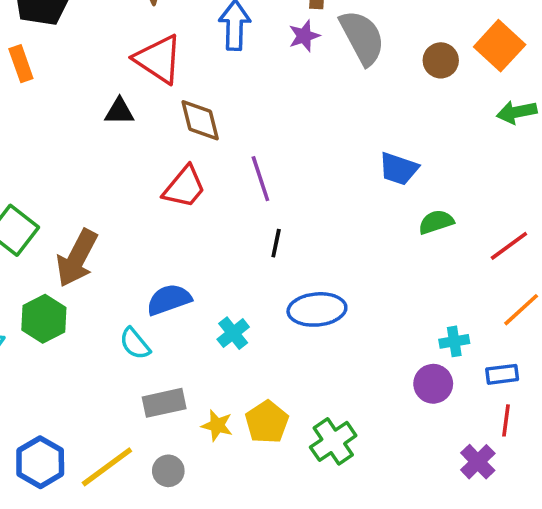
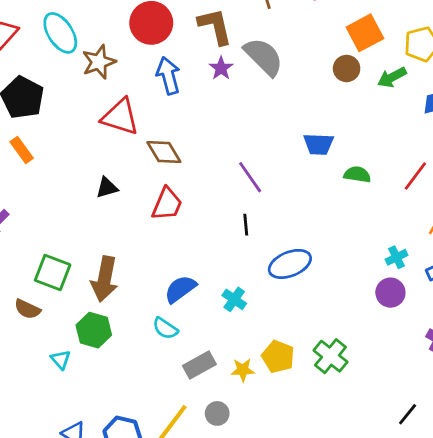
orange square: (500, 46) -> (365, 33), turned 36
brown circle: (441, 60) -> (347, 68), moved
black triangle: (119, 112) -> (107, 188), moved
purple line: (260, 179) -> (250, 177), moved
green semicircle: (436, 222) -> (357, 175), turned 44

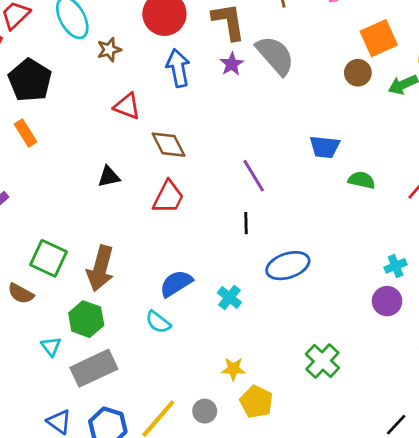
brown star: (99, 62) -> (109, 50), size x0.7
red triangle: (120, 117) -> (127, 106), size x0.7
yellow pentagon: (278, 357) -> (256, 402), moved
gray rectangle: (199, 365) -> (94, 368), moved, size x1.4

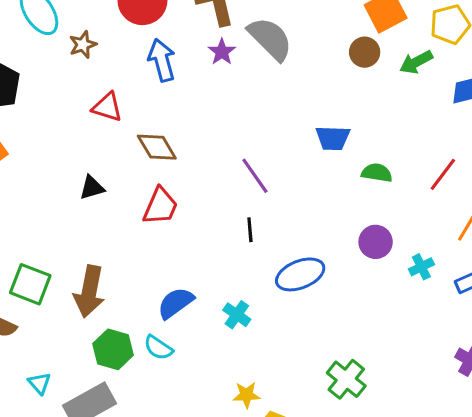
purple circle: (387, 301) -> (376, 242), moved
green hexagon: (86, 319) -> (113, 349), moved

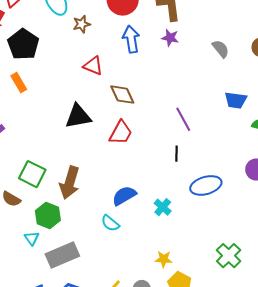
gray semicircle: (270, 39) -> (221, 49), moved, size x0.6
purple star: (222, 52) -> (170, 38), turned -30
black triangle: (92, 188) -> (78, 116), size x1.6
green hexagon: (113, 349) -> (48, 216), moved

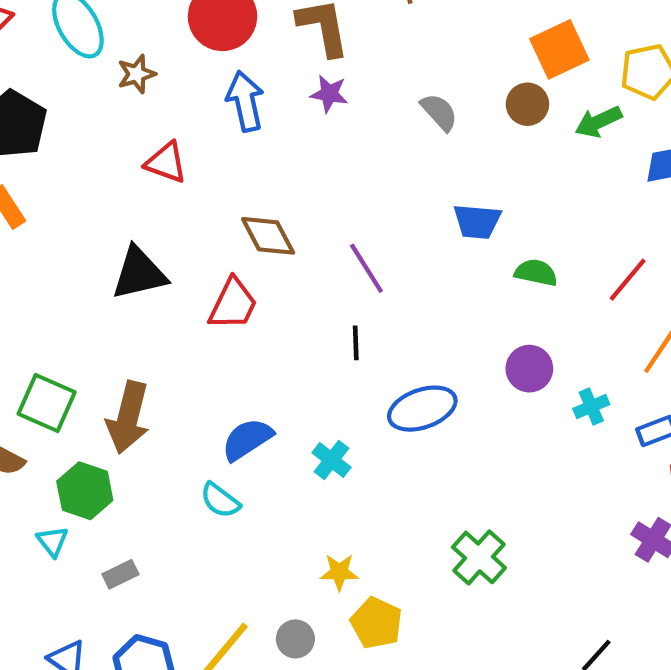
brown diamond: (122, 95) -> (268, 236), moved
gray rectangle: (62, 255) -> (120, 574), size x0.5

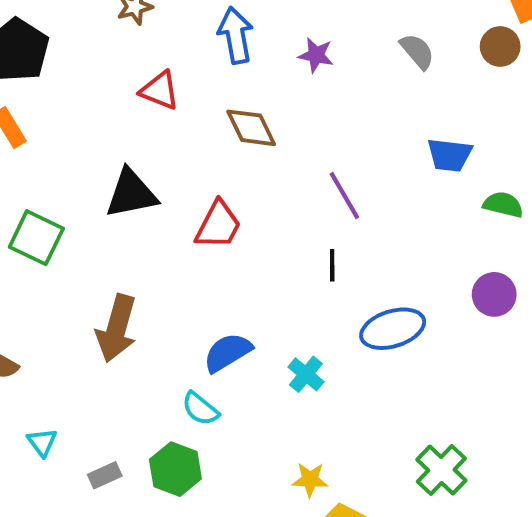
purple star: (329, 94) -> (316, 55), moved
brown diamond: (268, 236) -> (251, 128), moved
green square: (47, 403) -> (36, 238), moved
green hexagon: (85, 491) -> (175, 469), moved

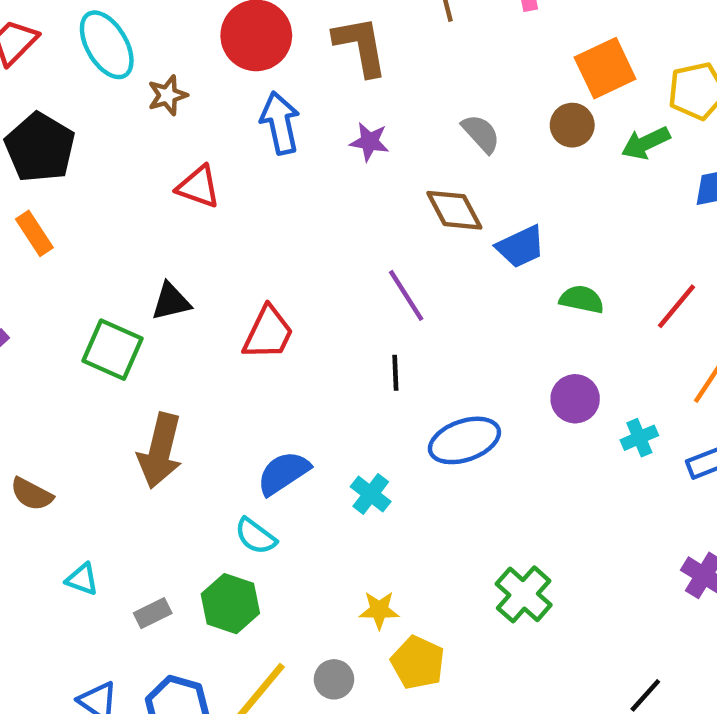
brown diamond: (251, 128) -> (454, 210), moved
blue trapezoid: (450, 155) -> (521, 247), turned -30
black triangle: (131, 194) -> (171, 302), size x0.7
green square: (36, 238) -> (113, 350), moved
cyan triangle: (42, 442) -> (82, 579), turned -32

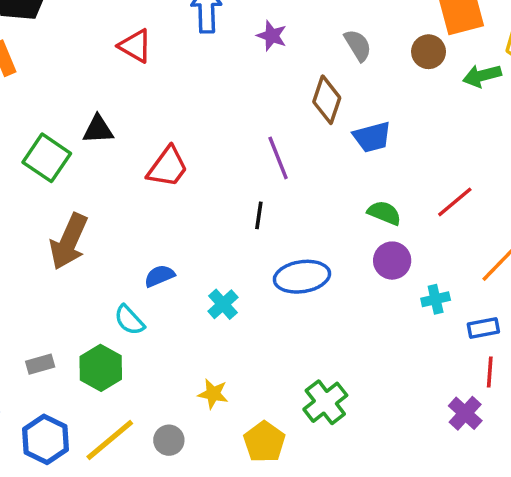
brown diamond: (454, 210) -> (327, 100), turned 36
green semicircle: (582, 299) -> (384, 213), moved
red line: (677, 306) -> (455, 202), moved
blue semicircle: (283, 473) -> (159, 276), size x0.7
yellow pentagon: (418, 663) -> (264, 442), moved

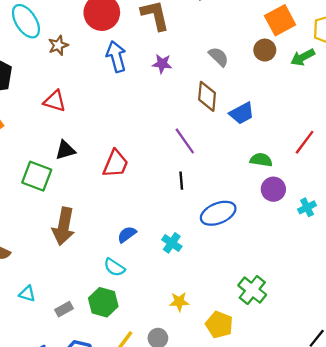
red triangle: (135, 46) -> (55, 101), moved

